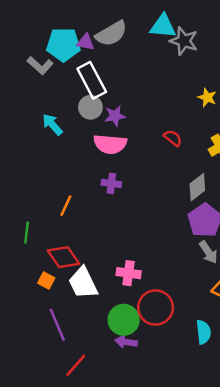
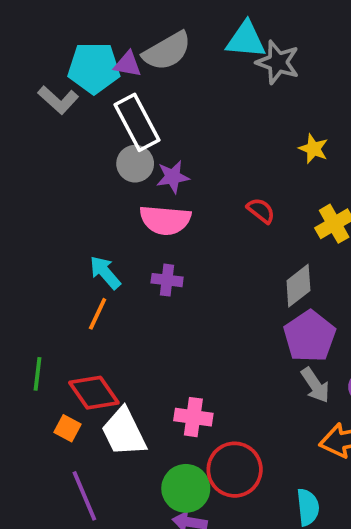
cyan arrow: (52, 124) -> (105, 273), moved
green line: (27, 233) -> (38, 374), moved

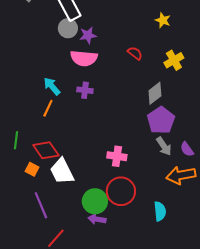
pink cross: (193, 417) -> (117, 156), moved

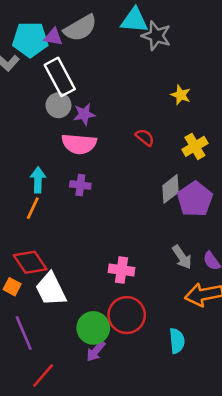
cyan arrow: (52, 86) -> (38, 180), turned 42
purple pentagon: (161, 120) -> (195, 199), moved
purple arrow: (97, 219) -> (96, 351), turned -60

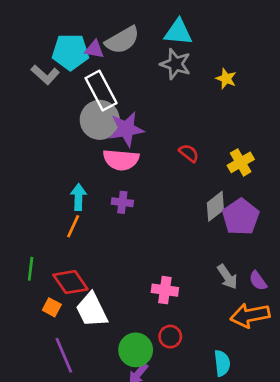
gray star: (156, 36) -> (176, 64), moved
yellow star: (181, 95) -> (226, 79), moved
gray circle: (58, 105) -> (100, 120), size x1.5
purple star: (84, 114) -> (126, 129), size x1.5
red circle: (127, 315) -> (170, 337), size x0.6

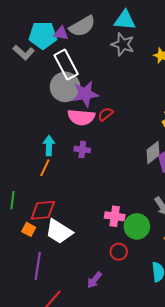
red semicircle: (189, 153) -> (106, 114), moved, turned -77
red diamond: (70, 282) -> (43, 210), turned -60
white trapezoid: (92, 310) -> (59, 231), turned -32
green circle: (136, 350) -> (137, 226), moved
purple line: (64, 355) -> (38, 266), turned 32

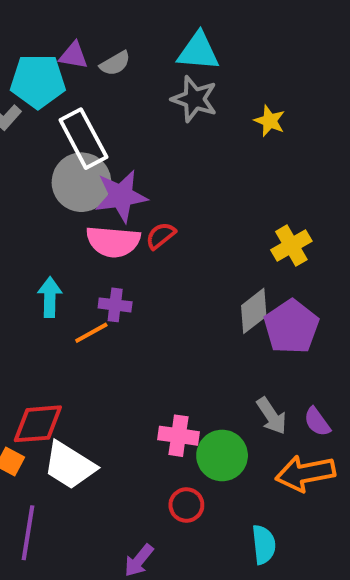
gray semicircle: (82, 26) -> (115, 63), size x0.6
purple triangle: (61, 33) -> (74, 55), moved
orange line: (45, 168) -> (91, 333), moved, turned 36

